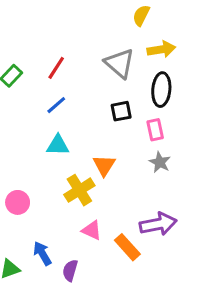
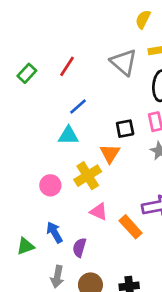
blue line: (56, 105) -> (78, 106), moved
black square: (121, 111) -> (125, 129), moved
pink circle: (18, 202) -> (50, 185), moved

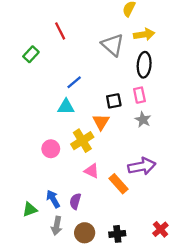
red line: (67, 66) -> (60, 31), moved, turned -60
blue arrow: (54, 232) -> (53, 199), moved
green triangle: (25, 246) -> (30, 209), moved

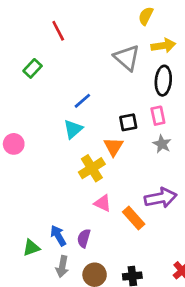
red line: (60, 31) -> (58, 31), moved
cyan triangle: (66, 107) -> (73, 129), turned -42
pink circle: (51, 149) -> (14, 144), moved

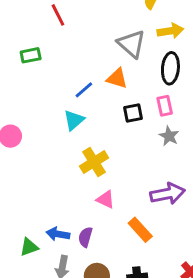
green rectangle: (33, 68) -> (31, 55), turned 36
orange triangle: (113, 147) -> (117, 78), moved, turned -45
orange rectangle: (134, 218) -> (140, 230), moved
blue arrow: (58, 236) -> (58, 234), turned -50

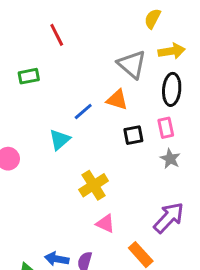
cyan triangle: (74, 120) -> (60, 140), moved
purple arrow: (168, 194) -> (169, 218), turned -36

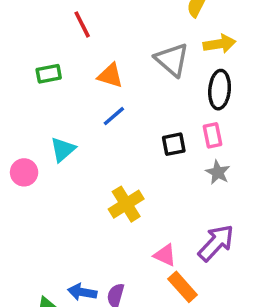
orange triangle: (117, 100) -> (110, 76), moved
cyan triangle: (60, 140) -> (63, 149), moved
pink triangle: (105, 224) -> (165, 255), moved

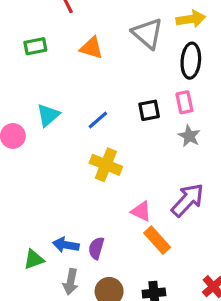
blue line: (114, 116) -> (98, 120), moved
yellow cross: (126, 204) -> (106, 165), turned -36

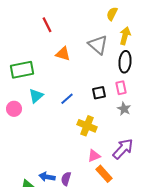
yellow arrow: (191, 19) -> (125, 36), turned -66
green rectangle: (35, 46) -> (22, 70), moved, size x1.6
yellow cross: (106, 165) -> (87, 126), moved
pink triangle: (141, 211) -> (94, 156), turned -48

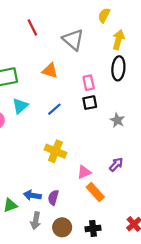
gray triangle: (98, 45) -> (73, 40), moved
orange triangle: (63, 54) -> (50, 71), moved
pink rectangle: (121, 88) -> (89, 83), moved
yellow cross: (87, 126) -> (55, 151), moved
purple arrow: (123, 149) -> (116, 164), size x0.6

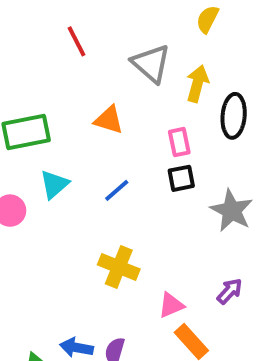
yellow arrow: (118, 40) -> (197, 84), moved
gray star: (117, 120) -> (232, 211), size x1.5

